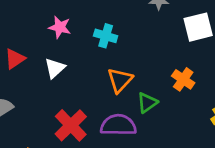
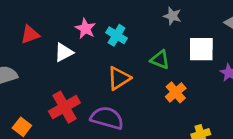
pink star: (60, 27) -> (85, 29), moved
green triangle: (147, 103) -> (160, 60), moved, turned 42

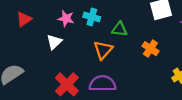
red triangle: (30, 35) -> (24, 19), moved
green triangle: (160, 60) -> (120, 29), moved

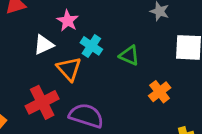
cyan cross: (92, 17) -> (91, 46), moved
orange triangle: (103, 50) -> (69, 69), moved, turned -42

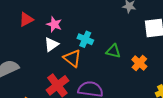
pink star: (68, 21) -> (54, 24), moved
green triangle: (129, 55) -> (113, 51), moved

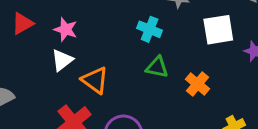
cyan cross: (85, 39) -> (150, 29), moved

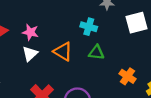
orange triangle: (95, 80) -> (63, 52), moved
orange cross: (197, 84) -> (127, 76), moved

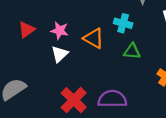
orange triangle: (63, 52) -> (94, 38), moved

